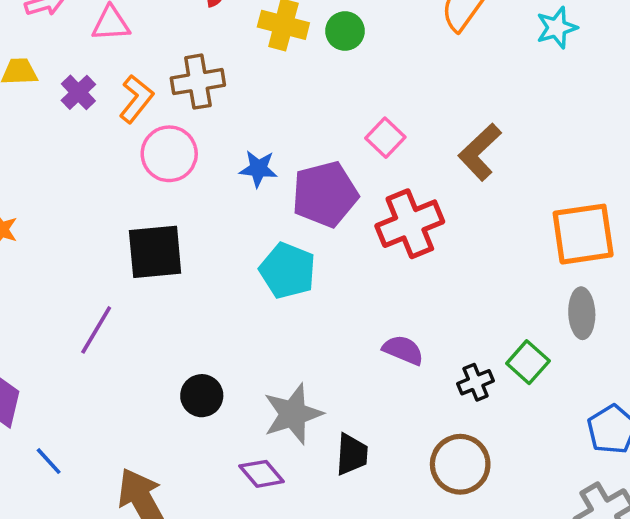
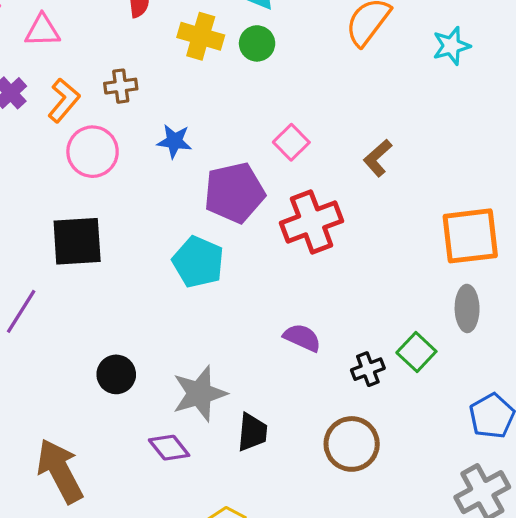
brown cross: (198, 82) -> (121, 86), size x0.7
brown L-shape: (480, 152) -> (378, 158), size x0.7
blue star: (258, 169) -> (174, 141), moved

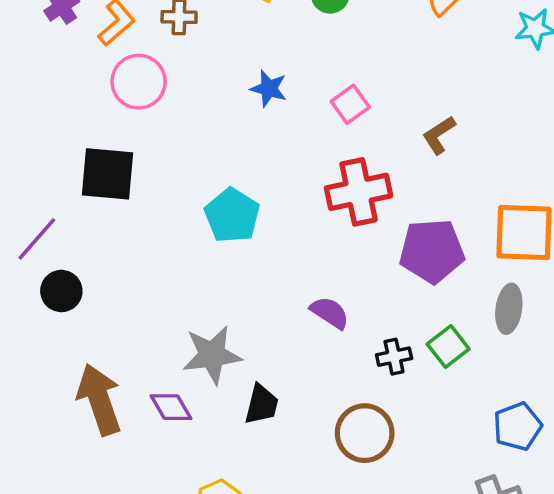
blue star: (174, 141) -> (269, 88), moved
purple pentagon: (234, 193) -> (432, 251), moved
black circle: (116, 374) -> (61, 291), moved
brown arrow: (60, 471) -> (99, 399), moved

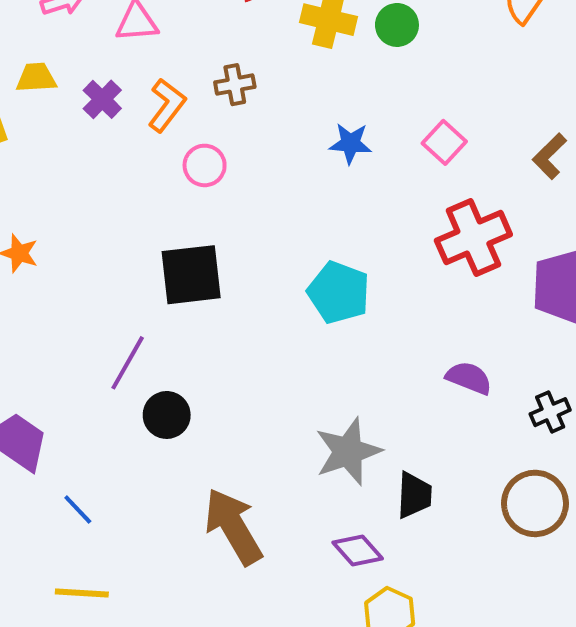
pink circle: (139, 82) -> (205, 165), size x0.7
purple diamond: (171, 407) -> (358, 551), moved

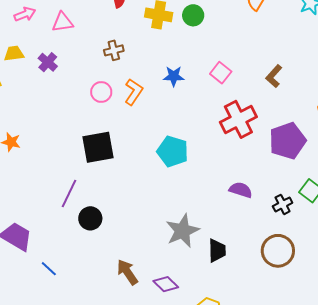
orange L-shape: (167, 105) -> (134, 92), moved
brown arrow: (233, 526) -> (127, 272), size x0.7
purple diamond: (358, 551) -> (166, 284), moved

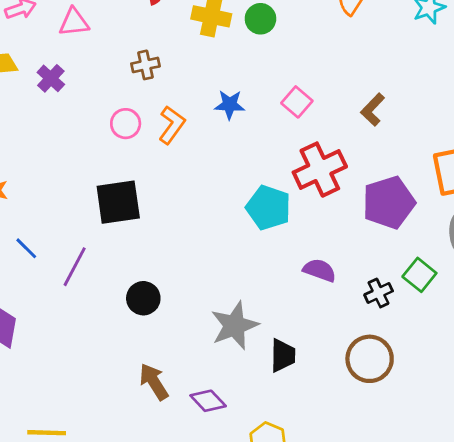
cyan pentagon: (173, 151) -> (269, 208), moved
black circle: (90, 218) -> (143, 298), moved
blue line: (49, 269) -> (26, 248), moved

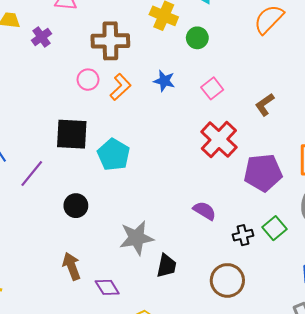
green circle: (260, 19) -> (197, 38), moved
brown cross: (145, 65) -> (110, 41), size x1.8
red cross: (320, 170) -> (219, 139), turned -33
cyan pentagon: (269, 208) -> (114, 155), moved

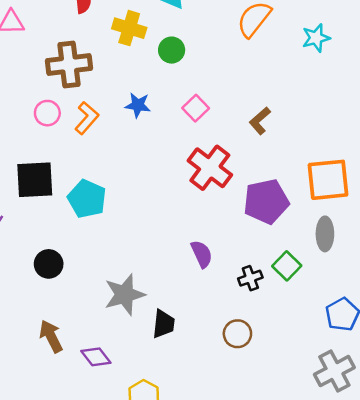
purple semicircle: (205, 211) -> (202, 254), turned 40
brown circle: (227, 280) -> (237, 334), size x0.7

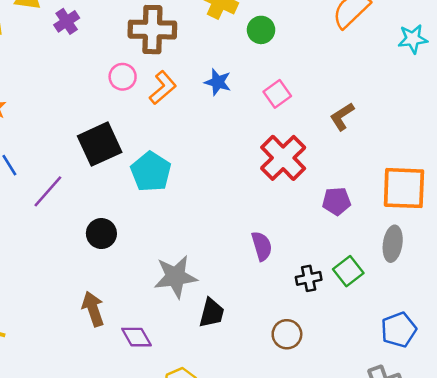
black square: (35, 180) -> (100, 144), turned -30
purple pentagon: (266, 201) -> (337, 201), size x0.6

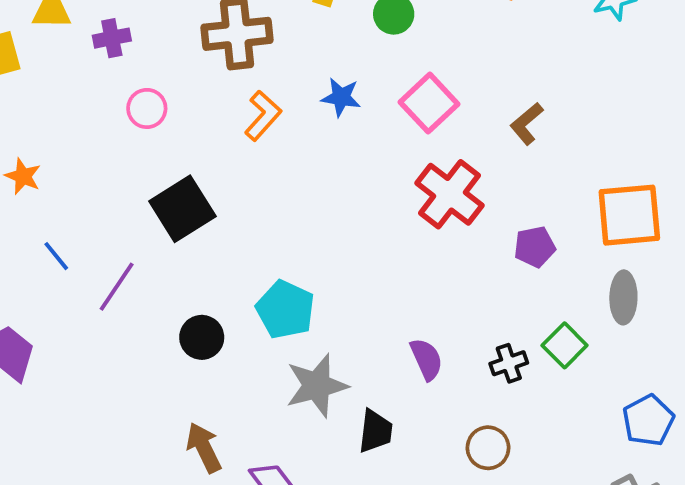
purple cross: (67, 21) -> (112, 38), turned 30
pink circle: (123, 77) -> (147, 108), moved
pink square: (277, 94) -> (429, 103), size x1.4
cyan pentagon: (151, 172) -> (285, 310), moved
purple semicircle: (262, 246) -> (426, 359), moved

